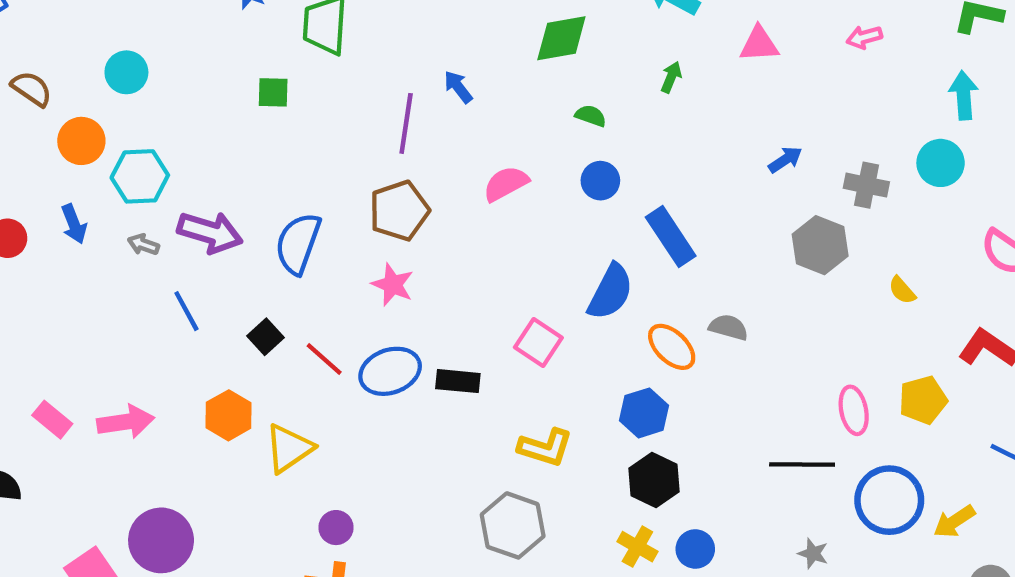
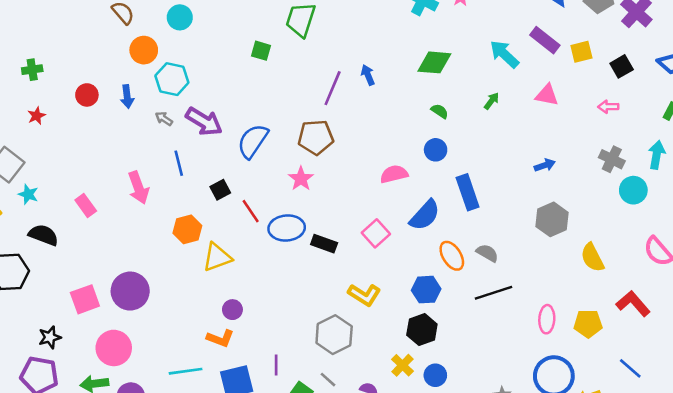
pink semicircle: (506, 184) -> (394, 174), moved
gray cross: (866, 185) -> (612, 159), moved
yellow semicircle: (902, 290) -> (592, 258), size x1.6
pink arrow: (126, 422) -> (138, 188), moved, turned 64
black line: (802, 464) -> (494, 293), moved, turned -33

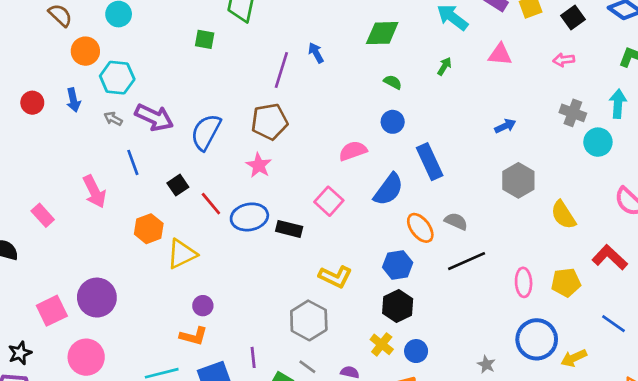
pink square: (376, 233) -> (329, 201), moved

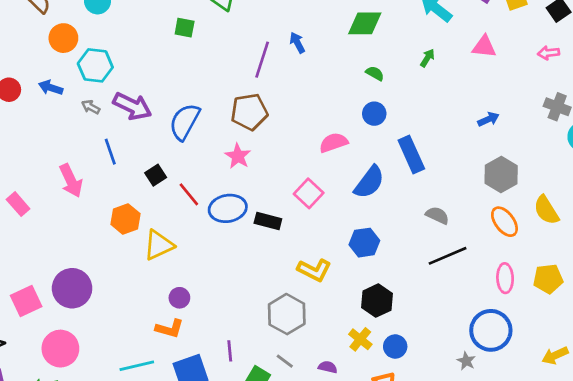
blue arrow: (73, 100) -> (51, 88), turned 120
orange ellipse: (420, 228) -> (504, 222), moved
blue hexagon: (398, 265) -> (364, 243), moved
blue circle: (537, 339) -> (491, 330), moved

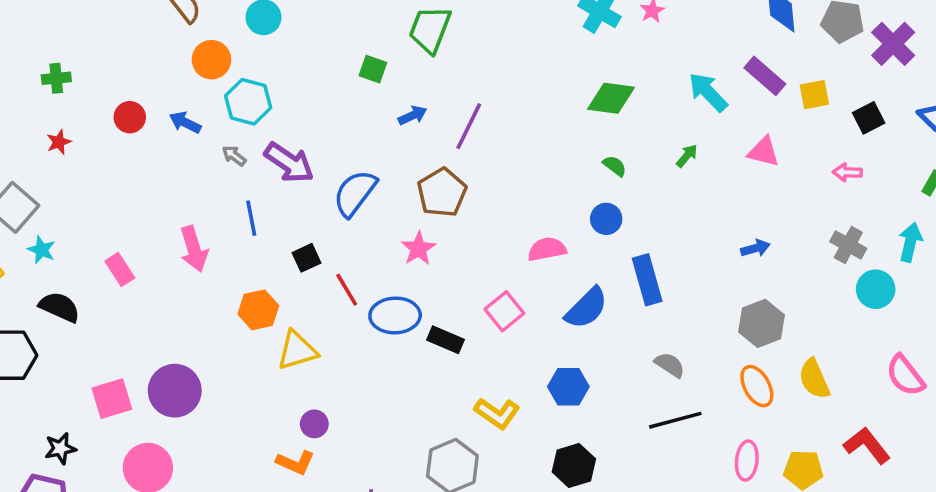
blue arrow: (297, 43) -> (413, 115), moved, turned 85
brown pentagon: (249, 112) -> (442, 193), turned -30

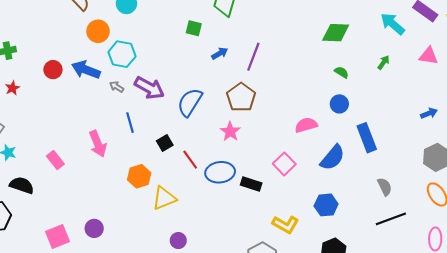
blue arrow: (185, 122) -> (86, 70), size x1.5
gray semicircle: (670, 365) -> (385, 187), turned 36
purple circle: (175, 391) -> (94, 228), size x0.6

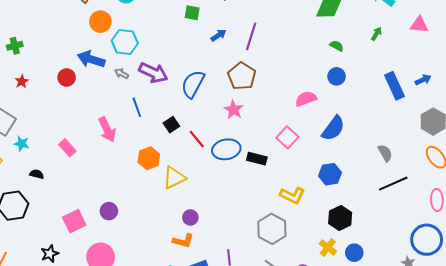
red circle: (53, 70) -> (67, 77), moved
blue rectangle: (367, 138) -> (395, 86), moved
black semicircle: (22, 185) -> (37, 174), size x0.6

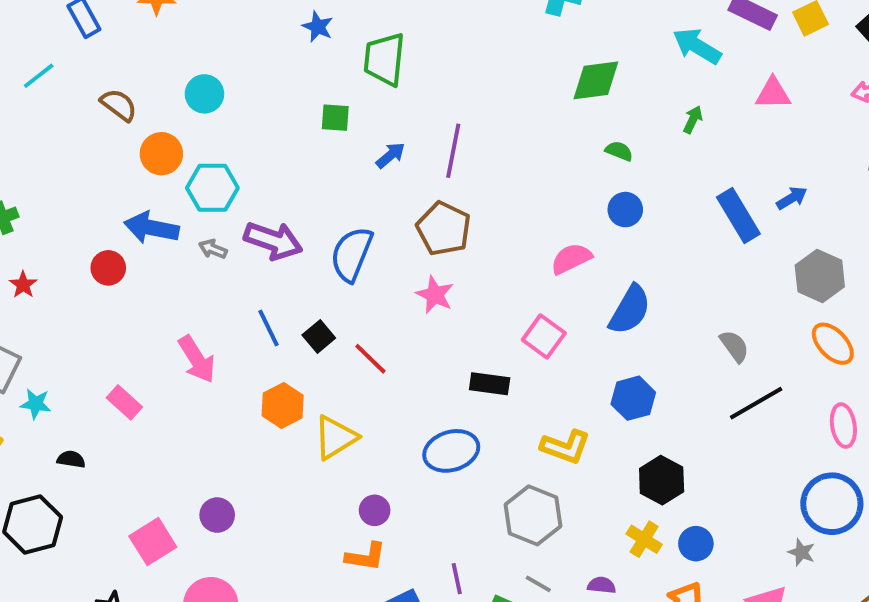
blue line: (137, 107) -> (269, 328), moved
blue ellipse: (226, 149) -> (451, 451), moved

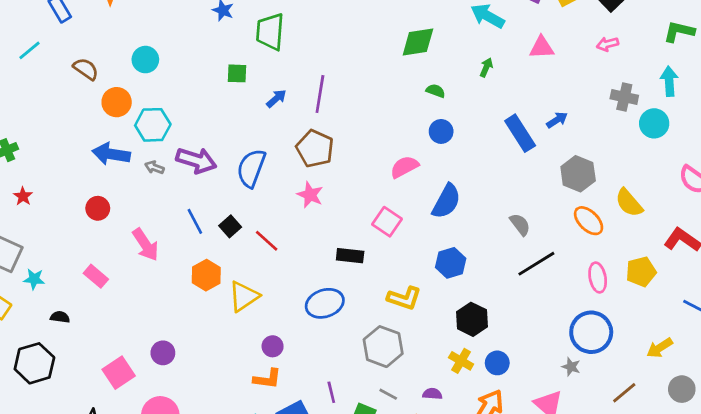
red circle: (108, 268) -> (98, 208), moved

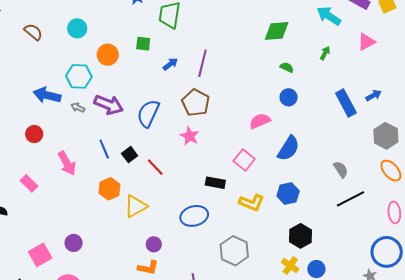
pink triangle: (542, 47) -> (366, 42), turned -30
orange circle: (117, 102) -> (108, 55), moved
yellow L-shape: (404, 298) -> (252, 203), moved

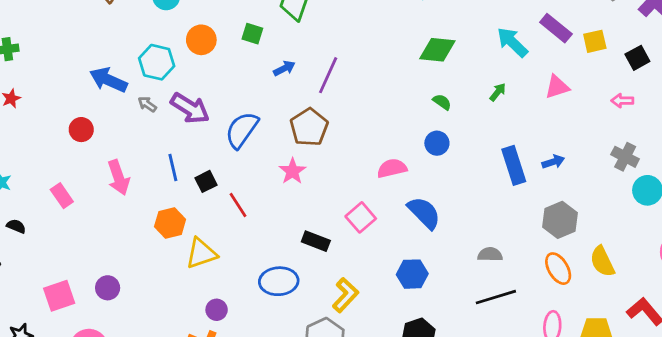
blue semicircle: (288, 148) -> (424, 213), turned -88
gray semicircle: (341, 169) -> (490, 254), turned -66
yellow L-shape: (252, 203) -> (345, 295), moved, turned -80

